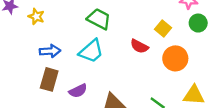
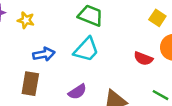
red semicircle: (139, 46) -> (143, 59), moved
brown rectangle: (49, 79) -> (30, 84), moved

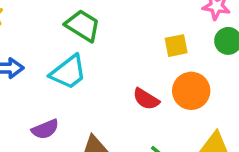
yellow square: (157, 18) -> (176, 46), turned 35

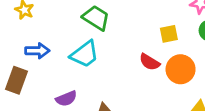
red semicircle: (146, 99) -> (149, 62), moved

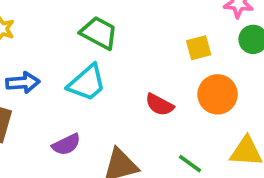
red semicircle: (149, 62) -> (159, 105), moved

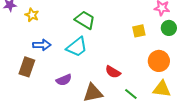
orange circle: (218, 94) -> (159, 61), moved
red semicircle: (159, 105) -> (113, 72), moved

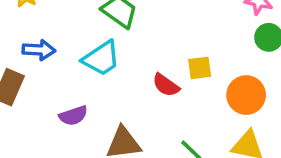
yellow square: (139, 31) -> (200, 68), moved
red semicircle: (113, 72) -> (166, 85), moved

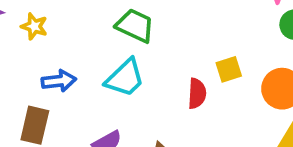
red semicircle: (166, 85) -> (197, 93), turned -112

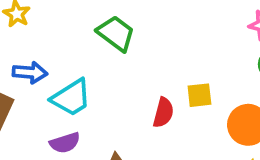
cyan trapezoid: (125, 78) -> (71, 98), moved

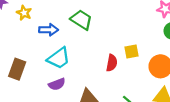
blue arrow: (30, 72) -> (49, 30), moved

